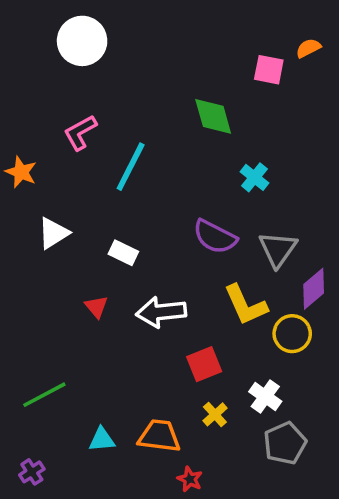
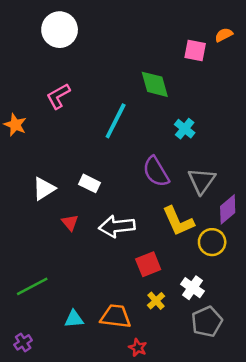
cyan line: (131, 167) -> (116, 121), moved
white triangle: (53, 233) -> (44, 189), moved
purple semicircle: (215, 237) -> (156, 172), turned 32

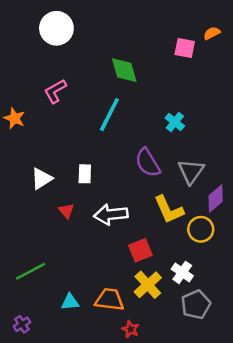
green diamond: (155, 84) -> (124, 70), moved
white rectangle: (90, 183) -> (85, 174), turned 66
yellow cross: (156, 301) -> (148, 285), size x1.6

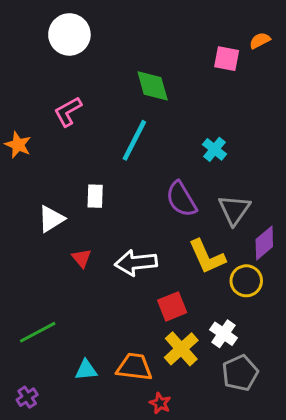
white rectangle: (85, 174) -> (95, 196), moved

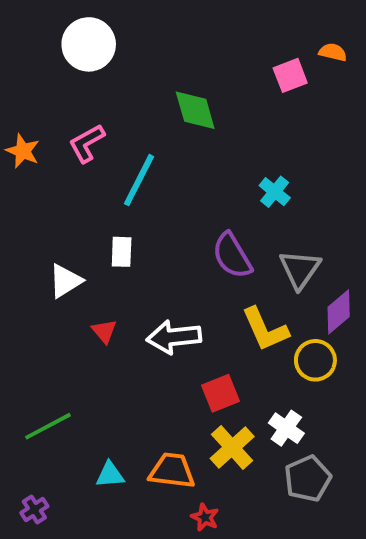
orange semicircle: (260, 41) -> (333, 52), turned 40
pink square: (227, 59) -> (290, 75), turned -32
cyan line: (134, 140) -> (139, 180), moved
orange star: (18, 145) -> (23, 151), moved

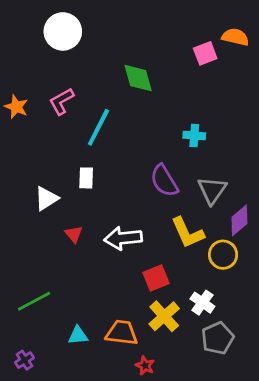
orange semicircle: (333, 52) -> (235, 37), size x1.4
cyan cross: (275, 192) -> (194, 136), turned -35

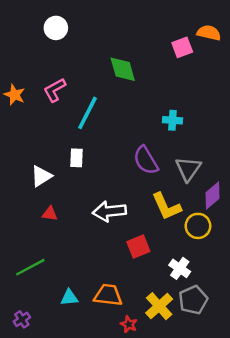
white circle: (63, 31) -> (56, 28), size x0.7
red triangle: (74, 234) -> (50, 214), moved, turned -42
yellow cross: (164, 316) -> (159, 306), moved

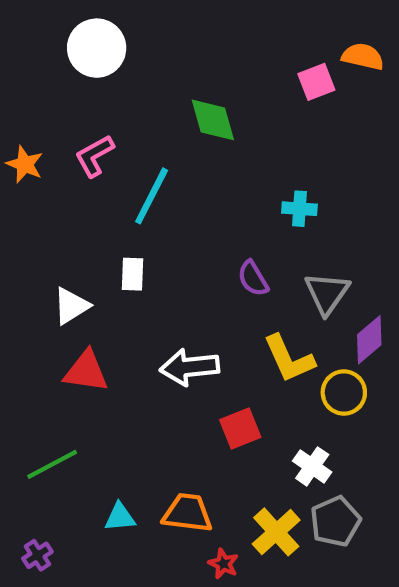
white circle: (56, 28) -> (97, 48), size x1.4
purple semicircle: (146, 160) -> (253, 278), size x0.7
red triangle: (50, 214) -> (86, 371), size x1.6

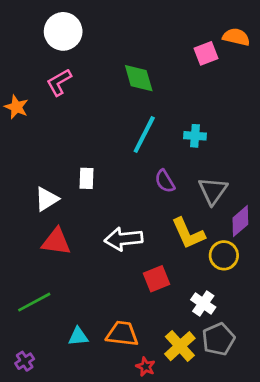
pink L-shape: (94, 156) -> (59, 82), moved
cyan line: (152, 196) -> (144, 134), moved

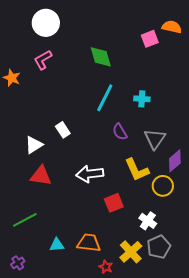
white rectangle: (86, 178) -> (63, 130), turned -35

